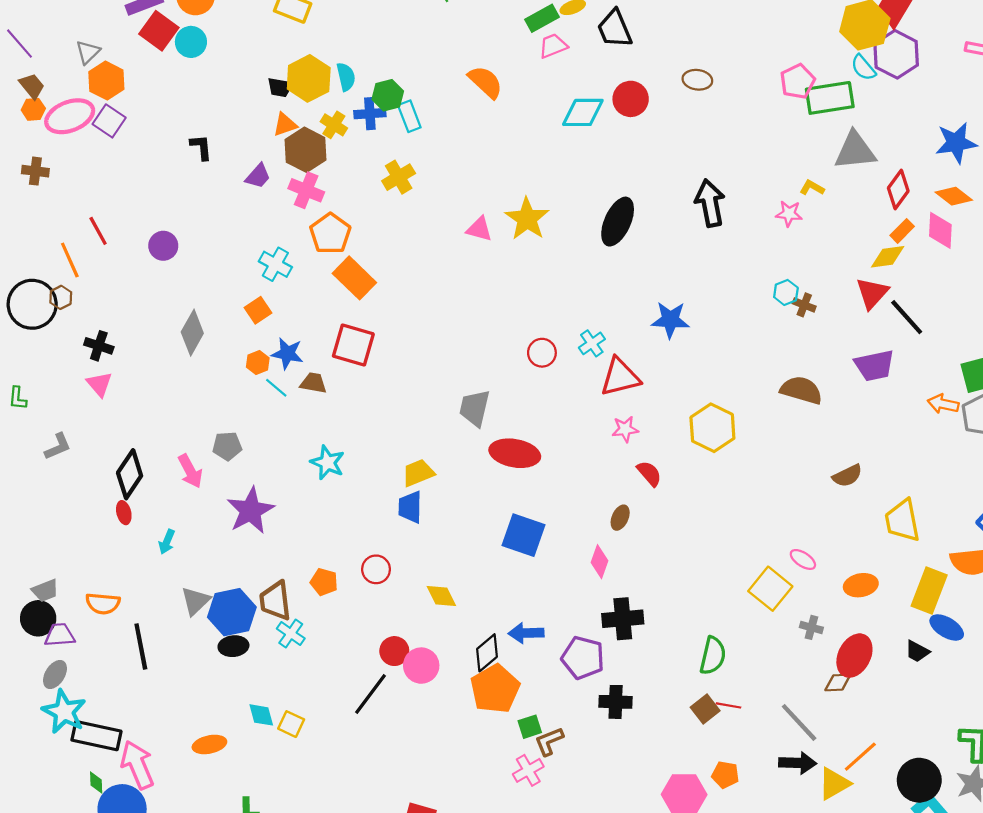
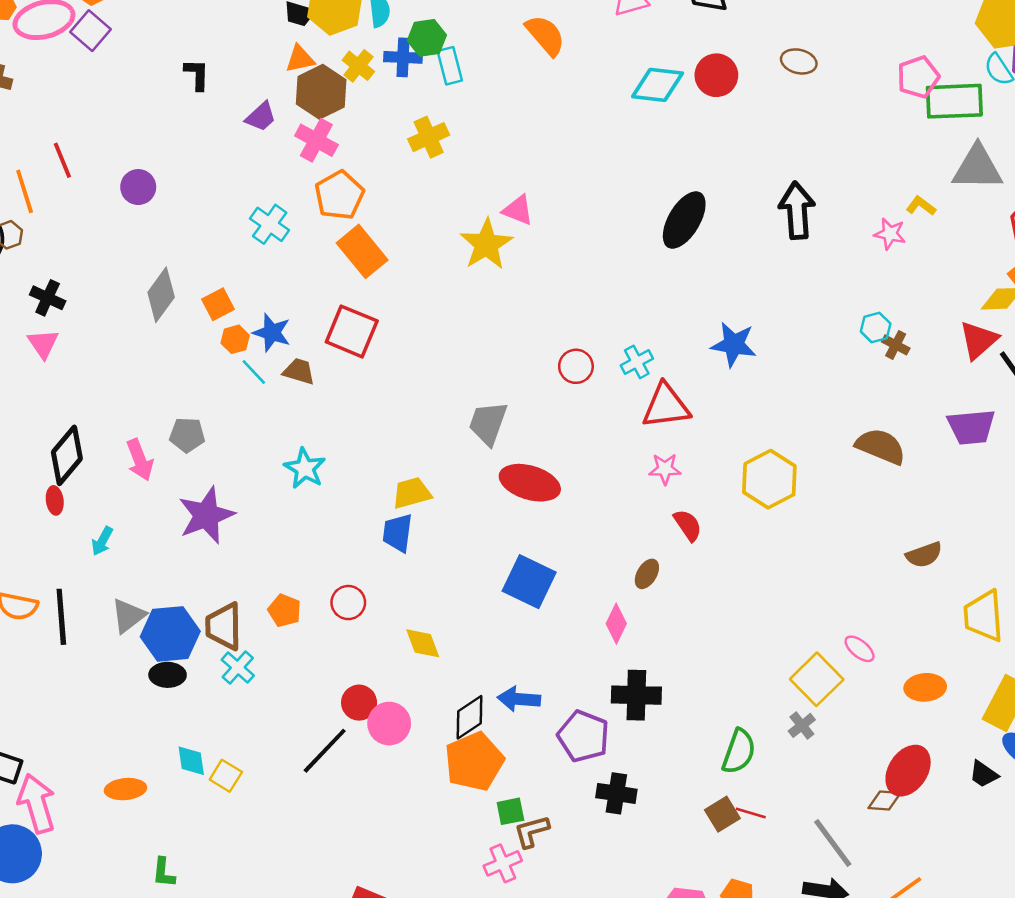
yellow star: (527, 219) -> (486, 244), moved
orange square: (258, 310) -> (218, 304), moved
gray cross: (811, 627) -> (802, 725), moved, turned 30
black line: (141, 647) -> (61, 617), moved

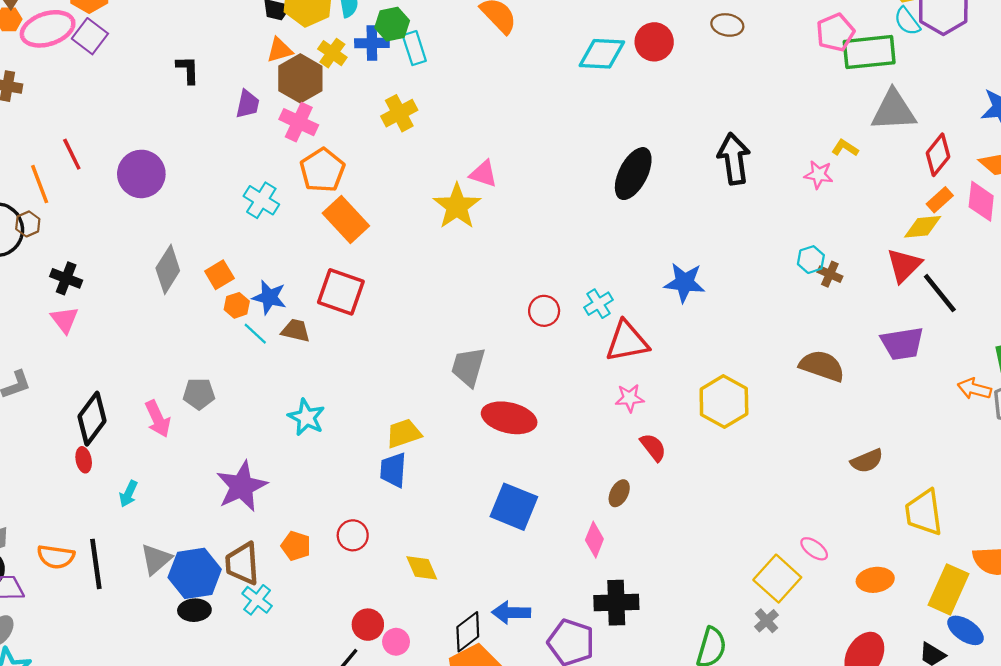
purple trapezoid: (261, 117) -> (248, 104), turned -32
purple circle: (138, 187) -> (141, 174), size x1.5
purple star: (206, 515) -> (242, 486), moved
pink circle: (389, 724) -> (396, 642), size x0.7

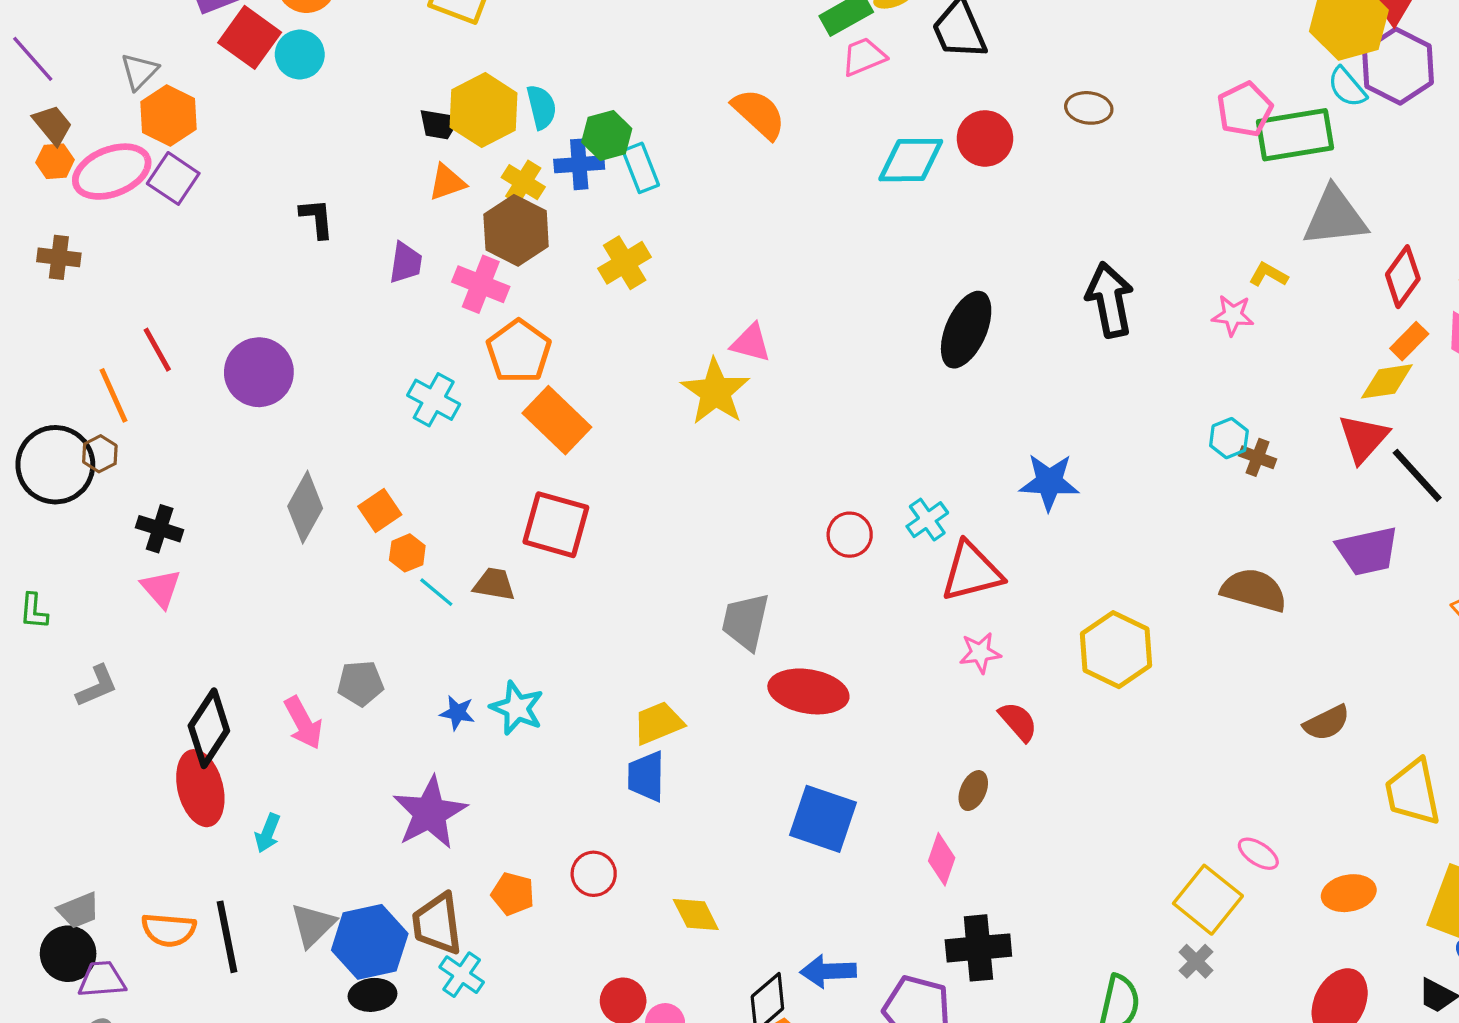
brown hexagon: (300, 78) -> (516, 230), moved
blue star: (269, 297) -> (457, 713), moved, size x0.7
red ellipse: (84, 460) -> (200, 788), size x2.0

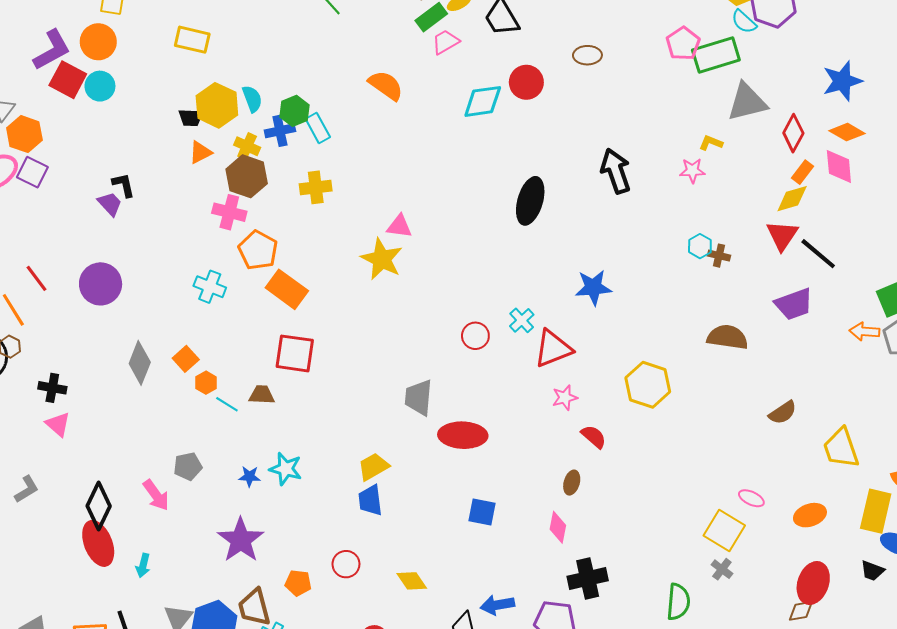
purple trapezoid: (406, 263) -> (110, 204), moved, turned -44
yellow cross: (625, 263) -> (316, 187), turned 32
blue square: (823, 819) -> (482, 512), size x0.7

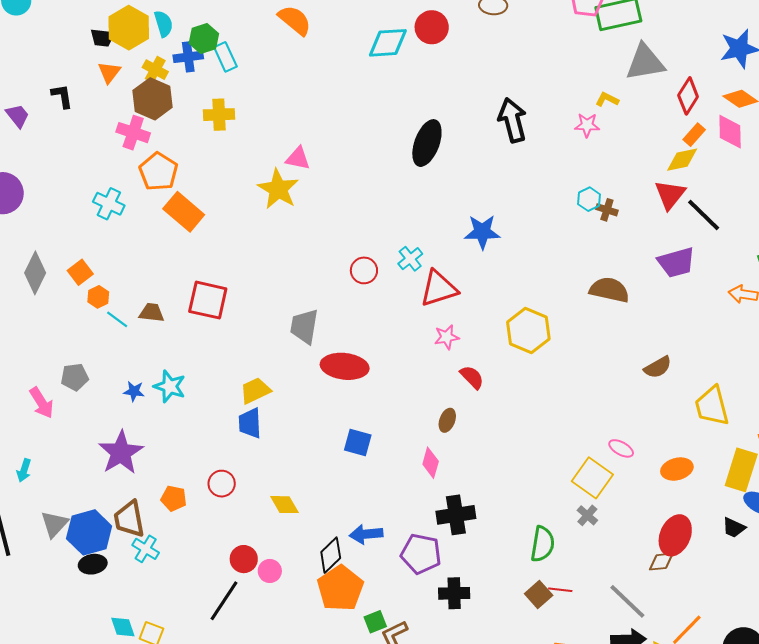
orange triangle: (200, 152) -> (109, 72), turned -30
black L-shape: (124, 185) -> (62, 96), moved
red square: (295, 353) -> (208, 300), moved

